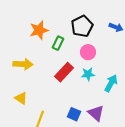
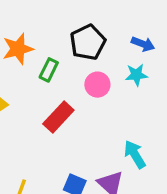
cyan star: (88, 74) -> (136, 75), moved
cyan arrow: (111, 83) -> (135, 154), moved, turned -60

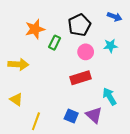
blue arrow: (143, 44) -> (115, 17), moved
red rectangle: (58, 117) -> (80, 78), moved, turned 30

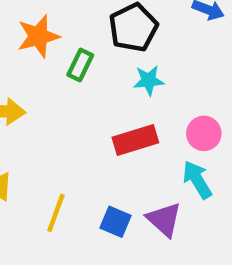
cyan star: (110, 46) -> (149, 80), moved
pink circle: (86, 52) -> (204, 133), moved
yellow line: (36, 121) -> (56, 213), moved

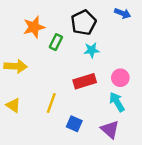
yellow line: (56, 213) -> (51, 103), moved
purple triangle: (164, 219) -> (110, 130), moved

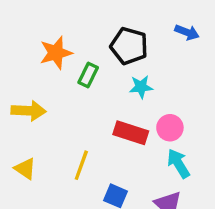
black pentagon: (83, 22) -> (129, 46), turned -30
pink circle: (120, 78) -> (170, 128), moved
red rectangle: (85, 81) -> (131, 133), turned 35

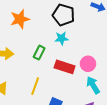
green rectangle: (88, 75) -> (39, 53), moved
cyan star: (141, 87) -> (62, 38), moved

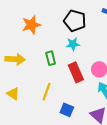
green rectangle: (39, 53) -> (51, 58), turned -40
red rectangle: (65, 67) -> (76, 72), turned 48

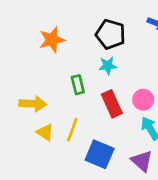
yellow arrow: (15, 59) -> (33, 104), moved
yellow triangle: (13, 94) -> (45, 132), moved
blue square: (67, 110) -> (100, 154), size x1.5

